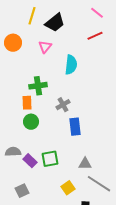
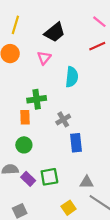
yellow line: (32, 16) -> (15, 25), moved
green circle: (31, 122) -> (24, 145), moved

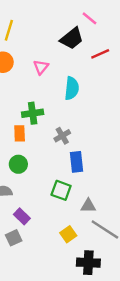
pink line: (99, 22) -> (90, 18), moved
black trapezoid: (55, 32) -> (72, 39), moved
green square: (49, 177) -> (61, 190), moved, turned 30
purple rectangle: (28, 179) -> (22, 216), moved

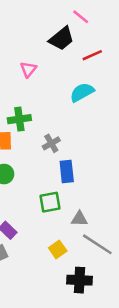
cyan semicircle: (72, 88) -> (82, 92), moved, turned -125
green square: (61, 190) -> (50, 202), turned -30

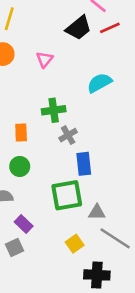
red line: (92, 55) -> (110, 28), moved
green cross: (19, 119) -> (54, 110), moved
green square: (50, 202) -> (67, 195), size x1.4

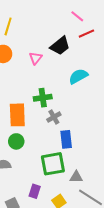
black trapezoid: (79, 28) -> (60, 46), moved
orange rectangle: (21, 132) -> (17, 115), size x1.6
purple rectangle: (24, 224) -> (35, 191), moved, turned 64

